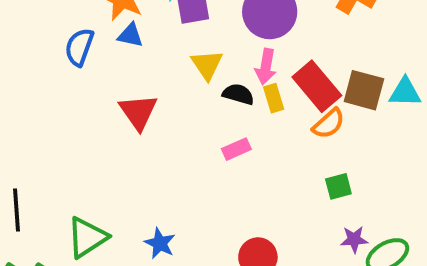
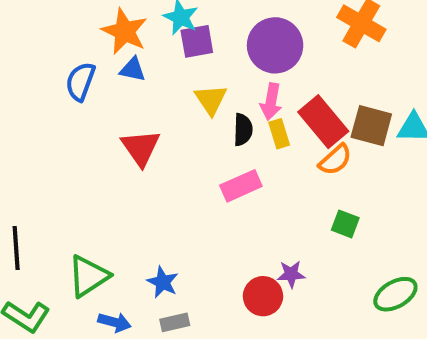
black semicircle: (238, 94) -> (243, 130), turned 76
pink rectangle: (236, 149) -> (241, 186), size x1.4
green square: (338, 186) -> (345, 224), turned 36
purple star: (354, 239) -> (291, 274), moved

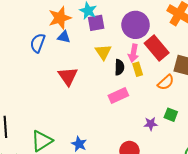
orange star: (125, 31) -> (60, 18), turned 30
red rectangle: (323, 122) -> (157, 48), moved
purple star: (291, 274) -> (151, 124), moved

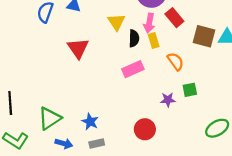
red rectangle: (157, 48) -> (174, 18), size x0.7
orange semicircle: (166, 82) -> (176, 61), moved, turned -84
green square: (171, 115) -> (190, 90), turned -32

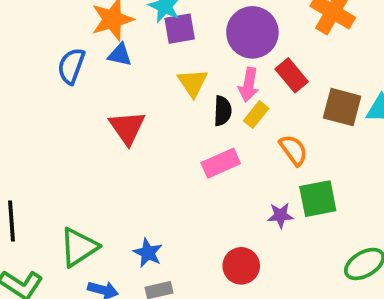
yellow rectangle: (154, 41) -> (256, 115), turned 56
green square: (190, 90) -> (318, 199), size x1.5

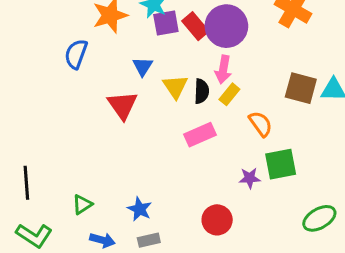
blue triangle: (120, 55) -> (143, 66), moved, turned 50
red rectangle: (292, 75) -> (195, 26), moved
yellow triangle: (193, 83) -> (175, 87), moved
green triangle: (79, 247) -> (82, 204), size x0.6

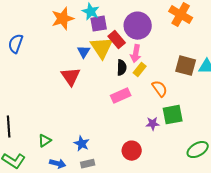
red rectangle: (195, 26) -> (117, 40), moved
blue semicircle: (76, 54) -> (16, 44), moved
yellow triangle: (175, 87) -> (102, 48), moved, size x1.4

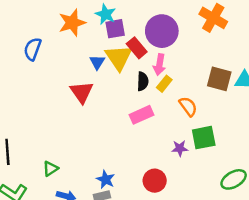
blue semicircle: (16, 44) -> (33, 49), moved
blue star: (82, 144) -> (106, 179), moved

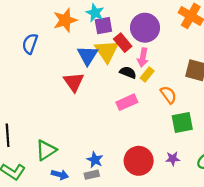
blue triangle: (97, 62) -> (87, 55), size x1.5
black semicircle: (143, 81) -> (128, 72), turned -70
purple star: (180, 148) -> (173, 159), moved
green triangle: (51, 169) -> (46, 150), size x1.5
red circle: (155, 181) -> (139, 161), size x1.4

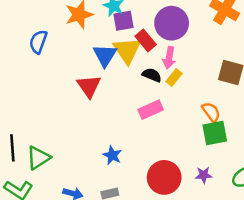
orange semicircle: (168, 95) -> (211, 112), moved
green triangle: (46, 150) -> (38, 158), moved
blue star: (95, 160) -> (112, 155), moved

